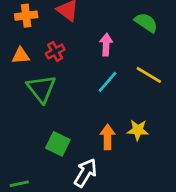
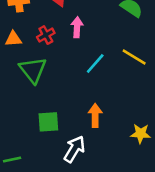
pink arrow: (106, 45) -> (77, 27), moved
yellow star: (138, 130) -> (141, 134), moved
green square: (58, 144) -> (48, 122), turned -30

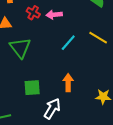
pink arrow: (77, 27) -> (54, 15), turned -98
red cross: (46, 35) -> (33, 13), moved, turned -32

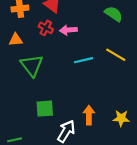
cyan line: (68, 43) -> (83, 60), turned 36
orange arrow: (68, 83) -> (89, 115), moved

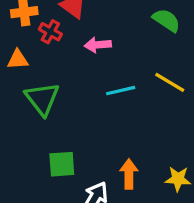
red cross: (46, 28) -> (50, 32), moved

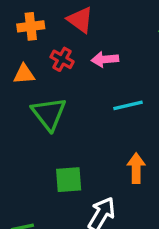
red cross: (50, 32) -> (62, 59), moved
orange arrow: (129, 174) -> (136, 168), moved

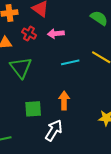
orange arrow: (136, 168) -> (64, 101), moved

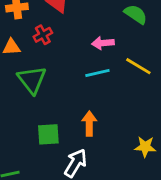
red cross: (29, 34) -> (43, 35), turned 32
pink arrow: (56, 34) -> (103, 43), moved

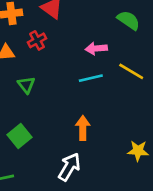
green triangle: (32, 80) -> (26, 85), size x0.6
green square: (48, 134) -> (20, 136), moved, turned -35

